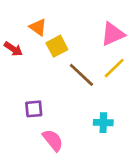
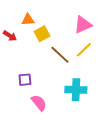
orange triangle: (38, 27) -> (28, 20), turned -40
cyan cross: (103, 123) -> (76, 90), size x1.5

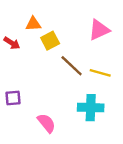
yellow line: (84, 50) -> (100, 73), moved, turned 60
purple square: (25, 80) -> (13, 98), moved

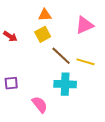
orange triangle: (33, 24) -> (45, 15), moved
cyan cross: (91, 108) -> (65, 84), moved

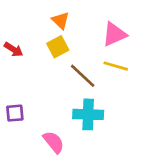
orange triangle: (45, 15) -> (61, 20), turned 48
yellow line: (85, 62) -> (116, 66), moved

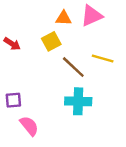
orange triangle: (61, 20) -> (64, 18), moved, turned -42
pink triangle: (114, 34) -> (92, 16), moved
pink semicircle: (54, 142) -> (29, 126), moved

